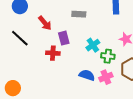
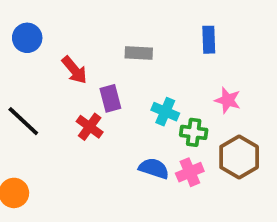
black line: (20, 38) -> (23, 121), moved
cyan cross: (93, 45) -> (165, 112), turned -32
red cross: (53, 53) -> (90, 127), turned 32

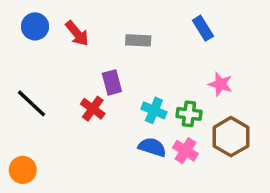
blue rectangle: (209, 40) -> (203, 28), turned -30
red arrow: (74, 70) -> (77, 33), moved
cyan cross: (165, 112) -> (154, 110), moved
pink cross: (190, 172) -> (185, 151), turned -35

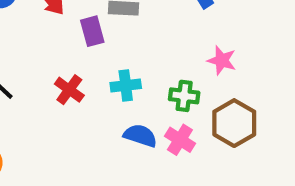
purple rectangle: (112, 82) -> (92, 31), moved
cyan cross: (154, 110) -> (126, 85), moved, turned -30

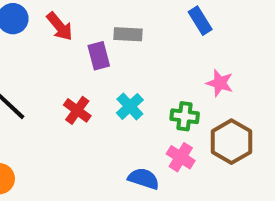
cyan cross: (126, 85) -> (130, 106), turned -36
blue semicircle: (140, 136) -> (144, 179), moved

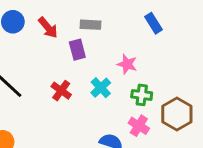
gray rectangle: (128, 34) -> (90, 25), moved
pink star: (220, 83) -> (127, 64), moved

